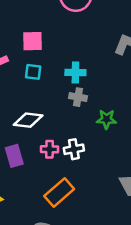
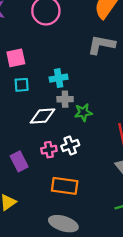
green star: (106, 119) -> (83, 112), moved
white diamond: (28, 120) -> (43, 116), moved
orange rectangle: (59, 193) -> (65, 186), turned 60

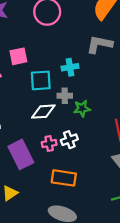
cyan cross: (59, 78) -> (70, 67), moved
cyan square: (22, 85) -> (41, 80), moved, size x1.5
purple rectangle: (19, 161) -> (21, 154), size x1.5

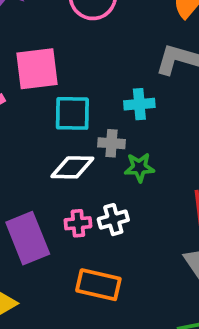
pink square: (18, 56) -> (37, 69), size x1.4
cyan cross: (70, 67) -> (139, 104), moved

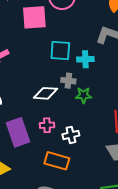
pink square: (37, 69) -> (34, 17), moved
cyan square: (72, 113) -> (60, 51), moved
white cross: (113, 220) -> (71, 135), moved

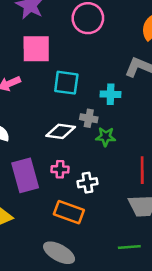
pink square: (34, 17) -> (36, 49), moved
cyan square: (60, 51) -> (66, 83), moved

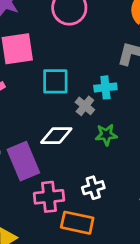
gray cross: (89, 118) -> (85, 106), moved, turned 36
pink cross: (60, 169) -> (49, 197), moved, size x1.5
purple rectangle: (25, 175) -> (23, 161), moved

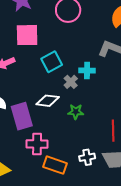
cyan square: (55, 81) -> (52, 62), turned -35
green star: (106, 135) -> (76, 112), moved
white cross: (93, 188) -> (87, 157), moved

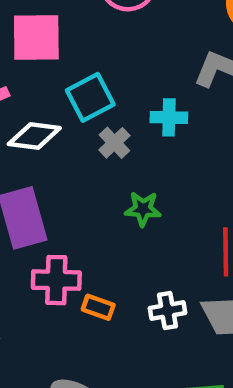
gray cross: (71, 82) -> (114, 143), moved
white diamond: (48, 101) -> (34, 136), moved
orange rectangle: (55, 165) -> (98, 307), moved, size x0.6

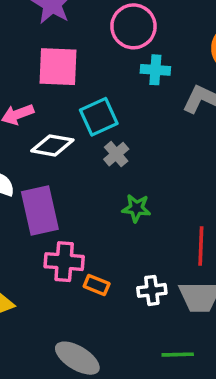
cyan cross: (169, 117) -> (155, 70), moved

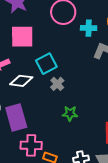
cyan cross: (155, 70) -> (89, 28), moved

